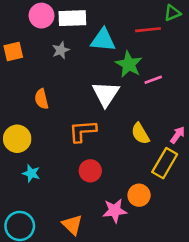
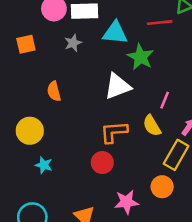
pink line: (153, 80) -> (165, 100), moved, turned -48
white triangle: (106, 94) -> (118, 86), turned 36
orange L-shape: (83, 131) -> (114, 132), moved
orange circle: (139, 195) -> (162, 187), moved

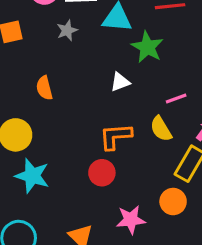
white triangle: (118, 86) -> (120, 82), size x0.6
pink line: (165, 100) -> (176, 99), turned 48
cyan star: (44, 165) -> (32, 176), size x1.6

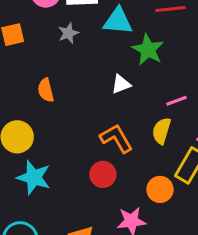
yellow semicircle: (161, 129) -> (162, 131), turned 48
orange L-shape: (116, 136) -> (116, 138), turned 64
orange circle: (173, 202) -> (160, 189), moved

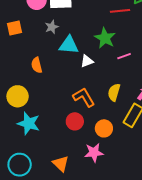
cyan triangle: (118, 21) -> (69, 45), moved
pink line: (177, 101) -> (124, 56), moved
orange circle: (160, 189) -> (104, 128), moved

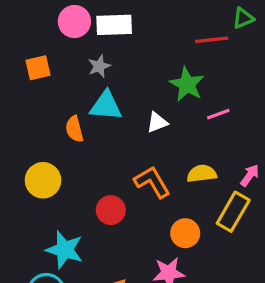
cyan triangle: (69, 45) -> (106, 106), moved
yellow semicircle: (114, 92) -> (202, 174), turned 66
red circle: (75, 121) -> (111, 210), moved
cyan star: (29, 123) -> (64, 250), moved

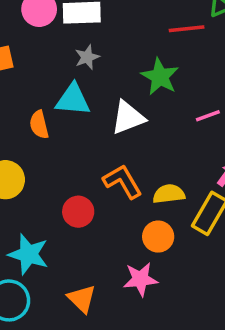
gray star: (99, 66) -> (87, 57), moved
pink line: (218, 114) -> (208, 116), moved
white triangle: (157, 122) -> (128, 117), size x1.5
yellow semicircle: (202, 174) -> (169, 194), moved

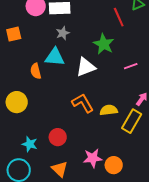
red line: (187, 29) -> (119, 17), turned 72
red circle: (78, 212) -> (58, 137), moved
orange circle: (158, 237) -> (114, 165), moved
cyan star: (28, 254) -> (30, 144), size x0.7

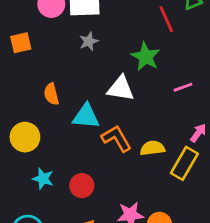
cyan triangle: (55, 57) -> (86, 116), moved
white triangle: (86, 67) -> (121, 89), turned 30
cyan star: (30, 144) -> (43, 179), moved

